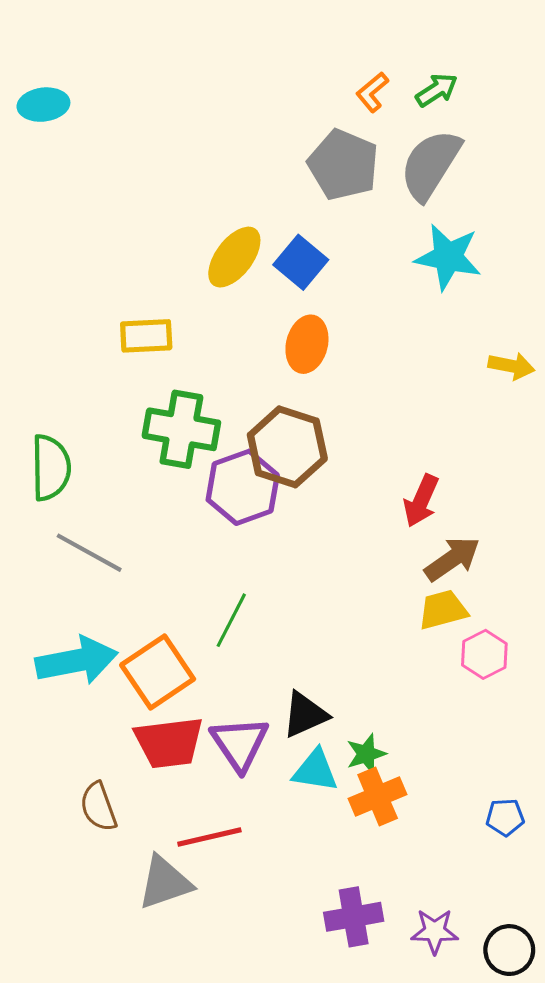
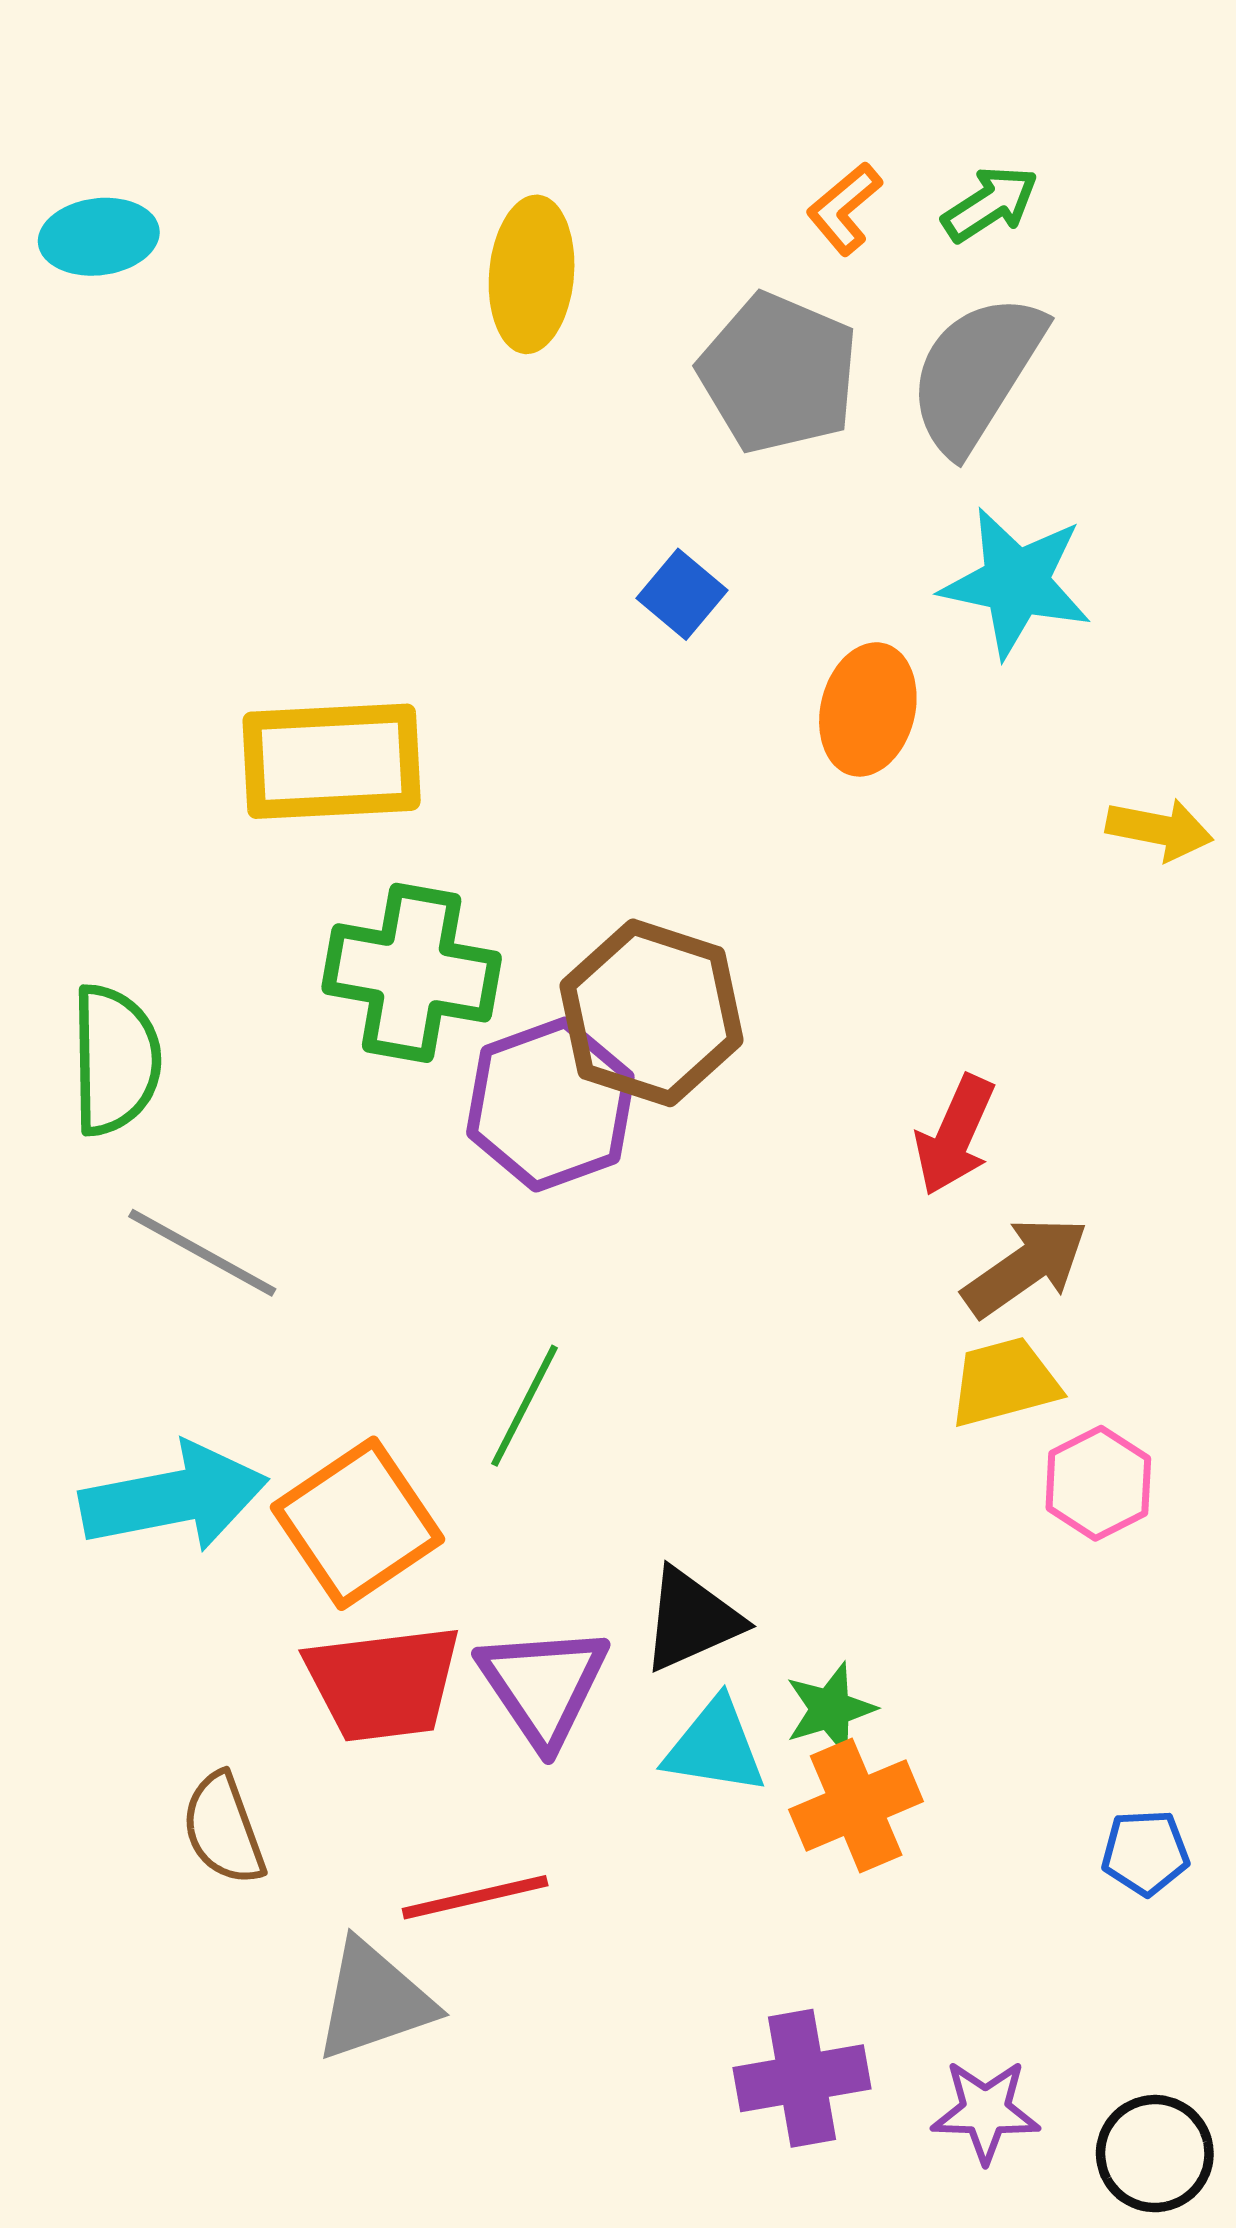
yellow ellipse: (234, 257) -> (532, 274), moved, turned -32
blue square: (301, 262) -> (682, 594), size x0.7
yellow rectangle: (146, 336) -> (332, 761), size x1.5
orange ellipse: (307, 344) -> (868, 709), moved

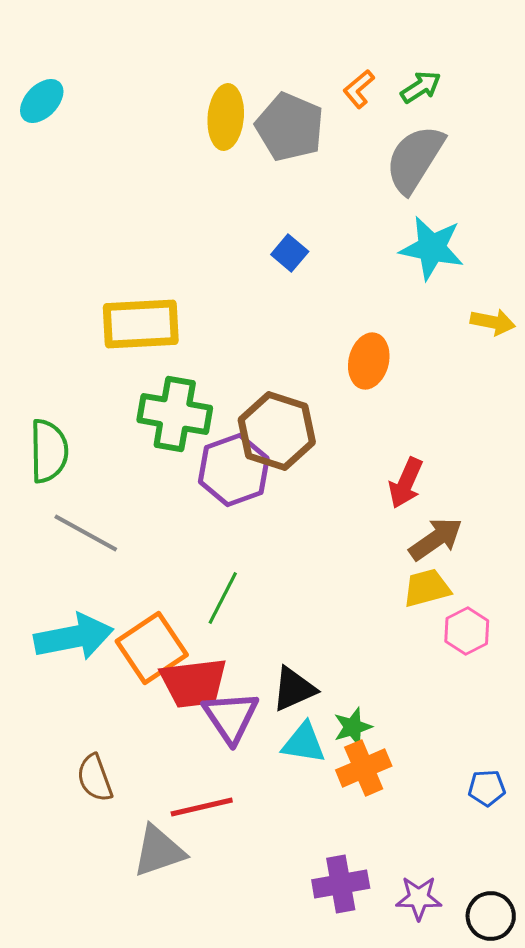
cyan ellipse: (99, 237) -> (42, 101), turned -39
gray pentagon: (778, 373) -> (290, 127), moved
orange ellipse: (868, 709) -> (369, 361), moved
yellow arrow: (1159, 829) -> (493, 322), moved
red trapezoid: (383, 1683) -> (194, 683), moved

